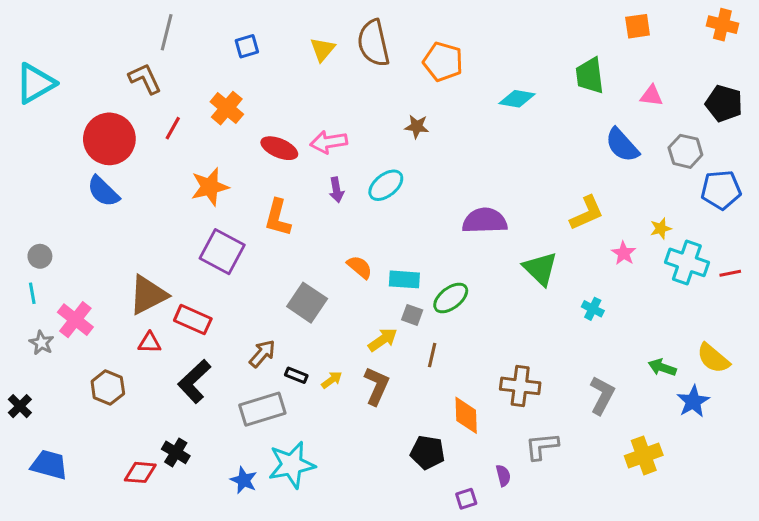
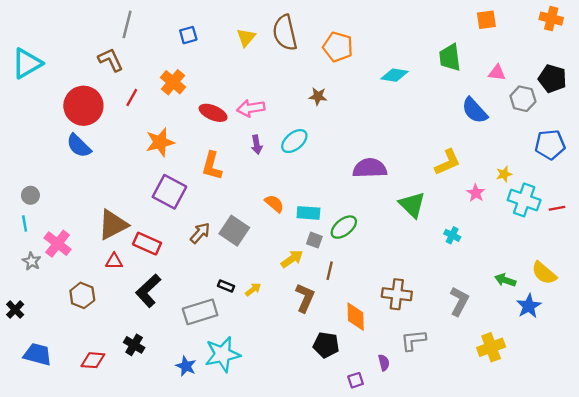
gray hexagon: (685, 151) -> (523, 99), moved
brown arrow: (262, 354) -> (200, 233), moved
brown L-shape: (377, 386) -> (305, 298), moved
red diamond: (140, 472) -> (93, 360), moved

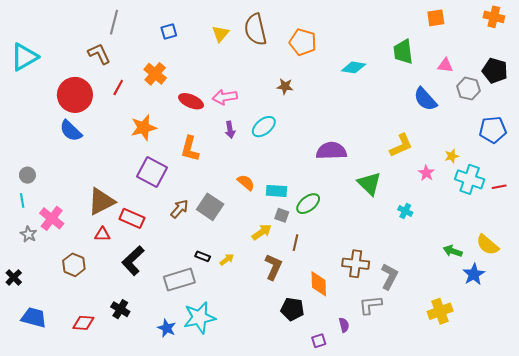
gray L-shape: (459, 301) -> (389, 276), moved

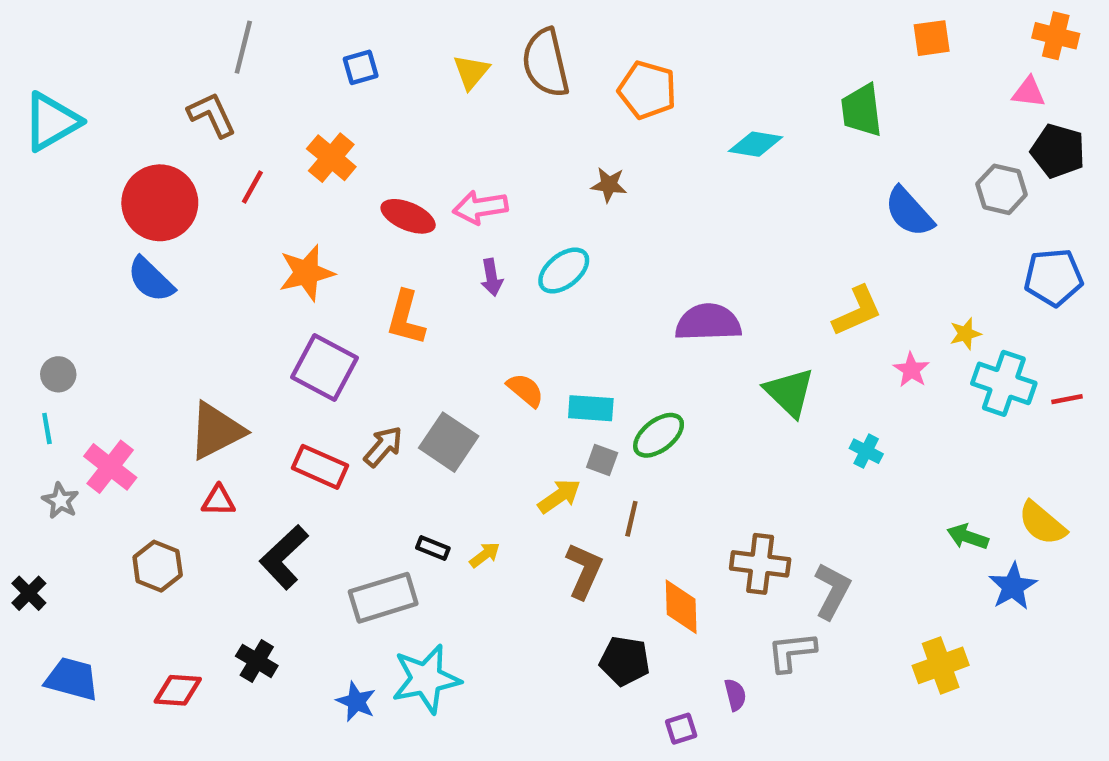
pink triangle: (445, 65) -> (1029, 92), moved
red rectangle: (132, 218) -> (320, 467), moved

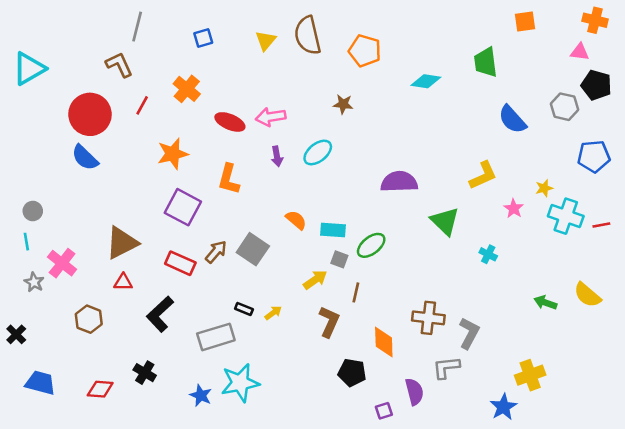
blue star: (1013, 586) -> (503, 407), moved
purple semicircle: (735, 695) -> (414, 392), size x1.5

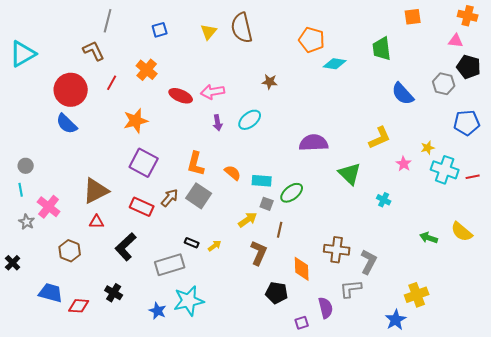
orange pentagon: (365, 51) -> (312, 40), moved
orange L-shape: (229, 179) -> (196, 164), moved
blue trapezoid: (40, 383) -> (51, 293), moved

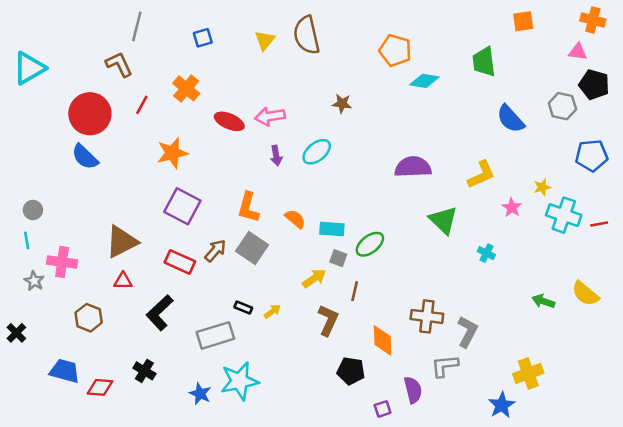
purple semicircle: (314, 143) -> (413, 167), moved
pink cross: (49, 207) -> (62, 262), turned -30

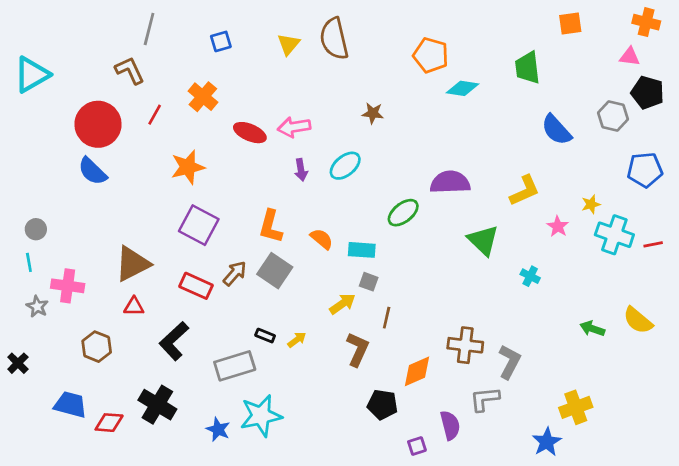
green ellipse: (370, 244) -> (403, 213), moved
orange diamond: (383, 341) -> (417, 371), turned 68
black cross: (144, 371) -> (157, 405), size x1.5

